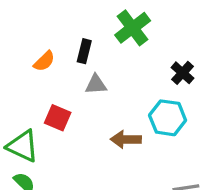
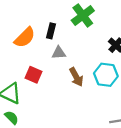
orange semicircle: (44, 61) -> (25, 37), size x1.5
brown arrow: (126, 139) -> (76, 77), moved, turned -120

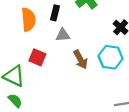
orange semicircle: (25, 37) -> (28, 20), turned -50

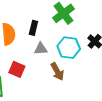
cyan hexagon: (111, 57) -> (69, 48), moved

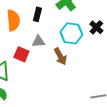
gray triangle: (41, 49) -> (38, 41), moved

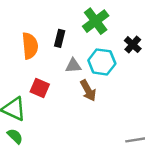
black cross: (96, 27) -> (133, 45), moved
gray triangle: (38, 41) -> (73, 66), moved

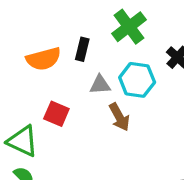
orange semicircle: (30, 46) -> (44, 59), turned 80

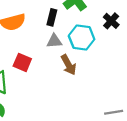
black rectangle: (82, 49) -> (52, 17), moved

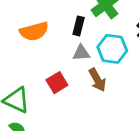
red square: (22, 62) -> (57, 83), moved, turned 36

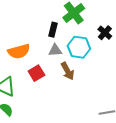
orange semicircle: (34, 31) -> (19, 51), moved

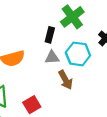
red square: (36, 73) -> (32, 105), moved

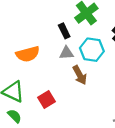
black rectangle: (50, 35) -> (64, 31), turned -40

